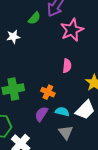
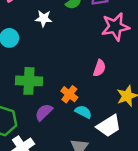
cyan semicircle: (62, 112) -> (83, 112), moved
purple semicircle: (41, 114) -> (44, 112), moved

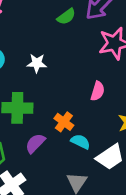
white star: (44, 18) -> (37, 63), moved

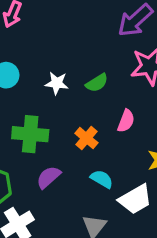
green semicircle: (66, 17) -> (97, 83), moved
orange cross: (64, 122) -> (86, 138), moved

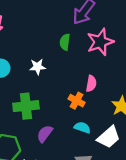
green semicircle: (97, 83) -> (65, 42), moved, turned 140
orange cross: (86, 138) -> (77, 101), moved

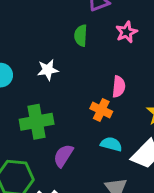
pink star: (100, 42) -> (126, 32), size x0.6

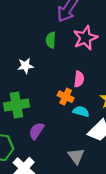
pink star: (126, 32) -> (85, 38), size x1.5
cyan semicircle: (111, 144) -> (81, 111), moved

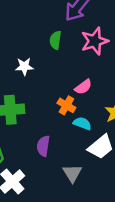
pink semicircle: (79, 79) -> (83, 87), turned 42
purple semicircle: (36, 131) -> (43, 146), moved, turned -30

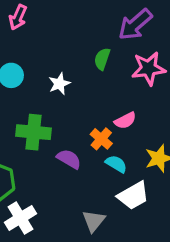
white star: (24, 67) -> (59, 84), turned -30
purple semicircle: (43, 146) -> (69, 159), moved, turned 102

